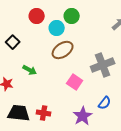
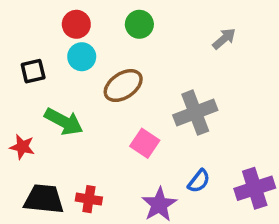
cyan circle: (57, 28) -> (82, 57), moved
black square: (13, 42) -> (33, 71), turned 32
green arrow: (30, 70) -> (64, 122), size x1.5

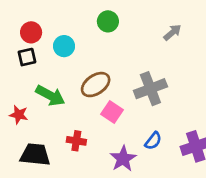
red circle: (76, 24) -> (31, 32), moved
brown ellipse: (123, 86) -> (96, 85), moved
red cross: (89, 199) -> (76, 141), moved

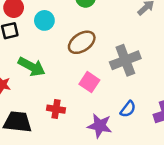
brown ellipse: (96, 85) -> (82, 42), moved
purple star: (123, 159) -> (100, 126), turned -30

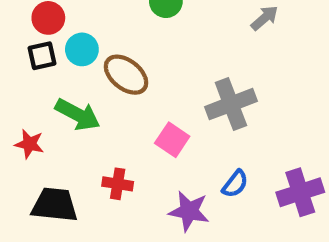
cyan circle: (44, 20) -> (82, 49), moved
brown ellipse: (82, 42) -> (126, 75), moved, turned 72

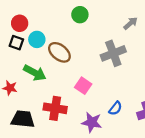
black square: (42, 56) -> (16, 43), turned 32
gray cross: (231, 104) -> (113, 53), moved
red cross: (118, 184) -> (55, 108), size x1.5

